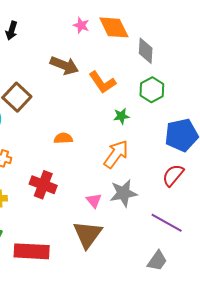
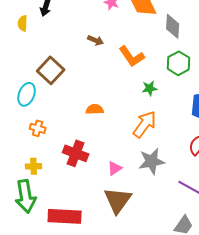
brown arrow: (64, 65) -> (96, 40), size x0.6
pink triangle: (94, 201) -> (115, 168), moved, turned 35

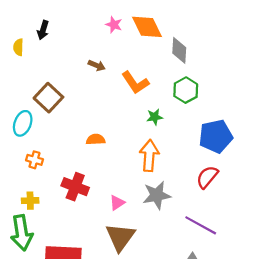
orange arrow: (145, 124) -> (149, 156), turned -32

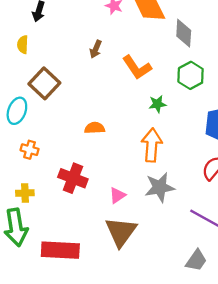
yellow semicircle: (18, 47) -> (23, 45), moved
brown arrow: (97, 65) -> (96, 49), turned 91

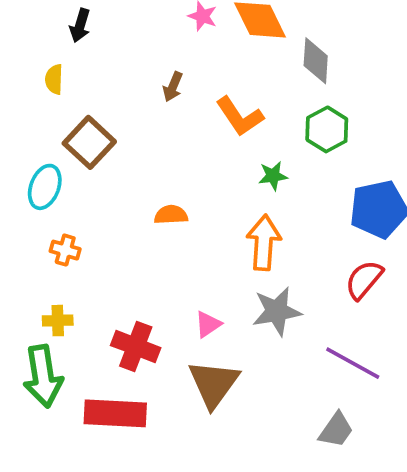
red cross: (73, 178) -> (136, 347), moved

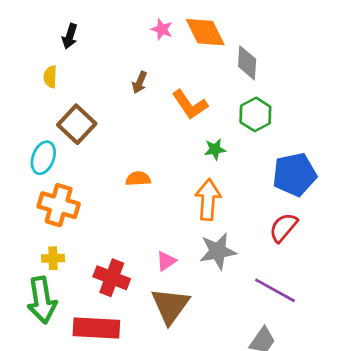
orange cross: (65, 250) -> (59, 205), size x1.8

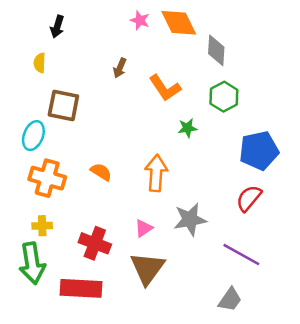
brown square: (77, 124) -> (63, 105), turned -32
orange semicircle: (138, 179) -> (101, 172), moved, turned 35
orange arrow: (208, 200) -> (156, 173), moved

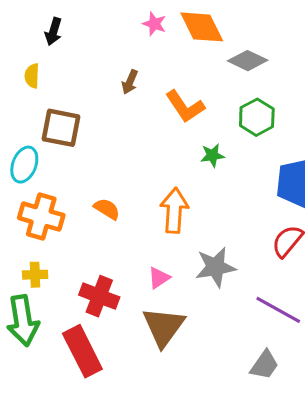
gray diamond: (216, 50) -> (248, 61), turned -68
red rectangle: (81, 288) -> (82, 351), turned 60

